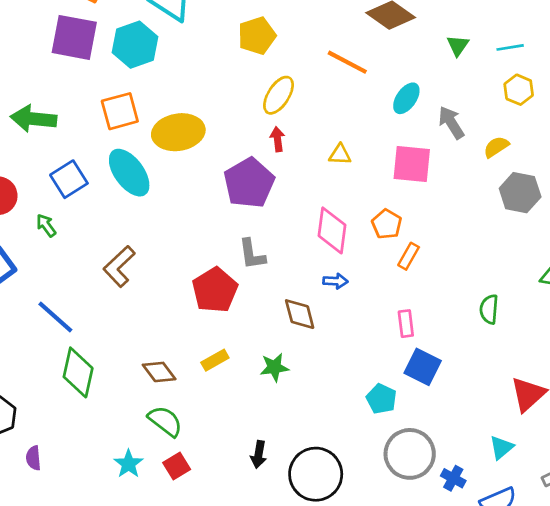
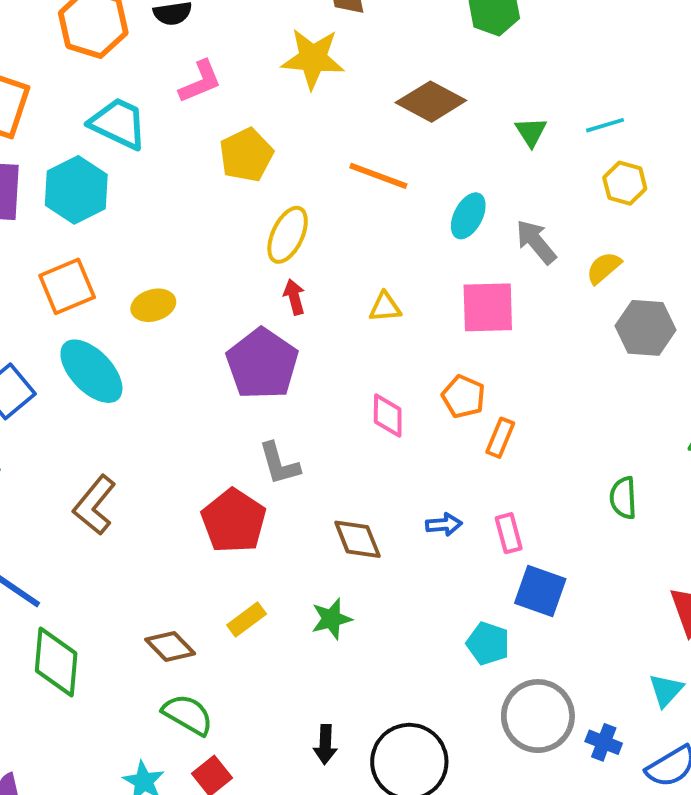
yellow ellipse: (178, 132) -> (153, 305), size x0.6
pink diamond: (332, 230) -> (388, 415), size x0.7
blue arrow: (335, 281) -> (444, 524), moved

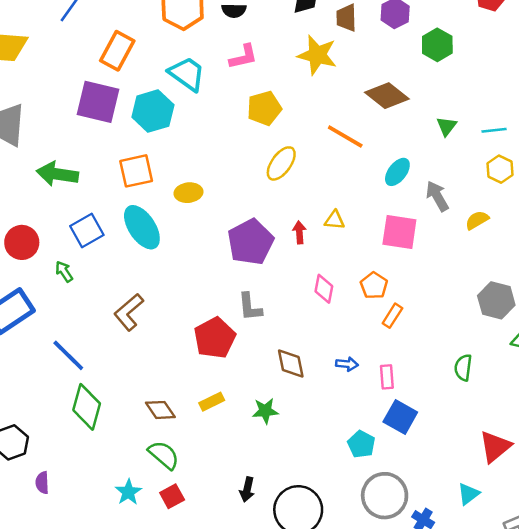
red arrow: (294, 297) -> (299, 232), moved
gray hexagon: (646, 328) -> (496, 300), moved

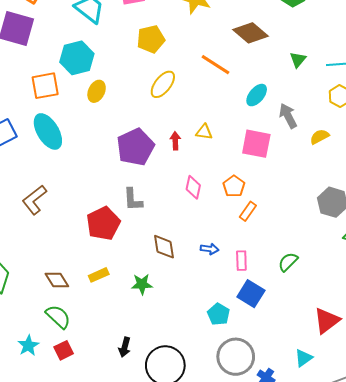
cyan hexagon: (153, 111) -> (77, 58), moved
yellow ellipse: (188, 193) -> (97, 91), moved, turned -60
green semicircle: (463, 368) -> (288, 262), moved, turned 35

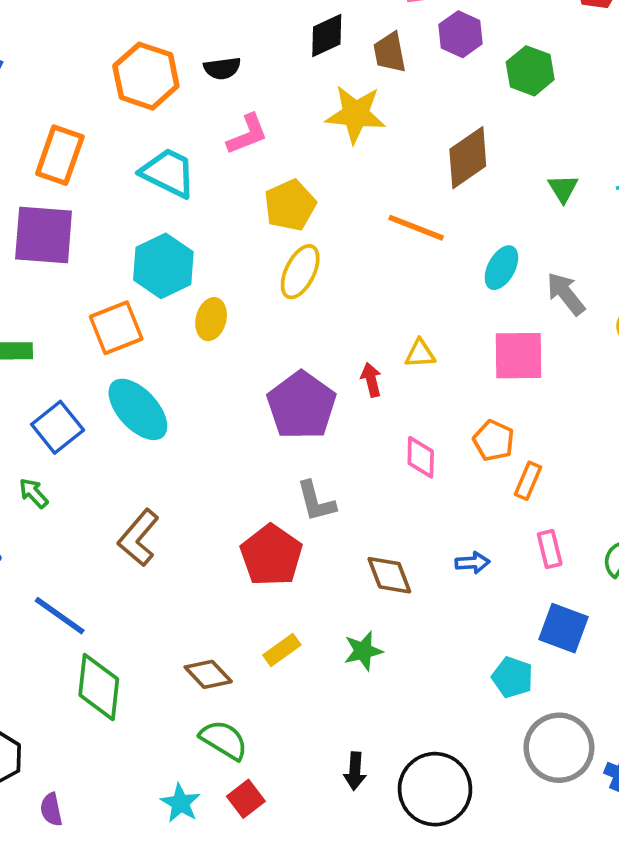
brown diamond: (251, 33) -> (468, 158), turned -64
yellow ellipse: (163, 84) -> (300, 272), moved
pink rectangle: (241, 261) -> (550, 549), moved

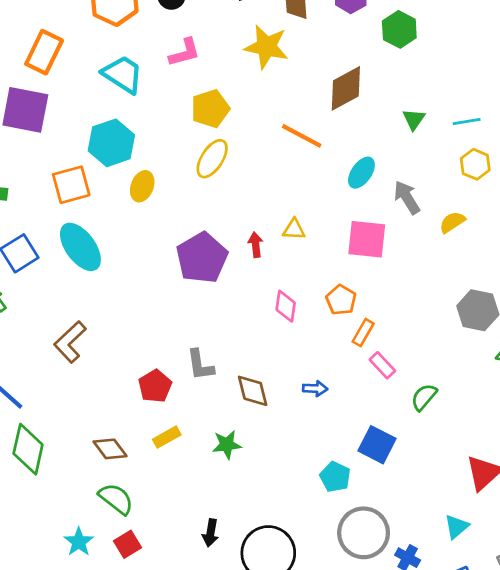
gray L-shape: (316, 501) -> (200, 365), moved
pink rectangle: (550, 549) -> (382, 365), moved, turned -36
red pentagon: (271, 555) -> (155, 386), moved, size x0.7

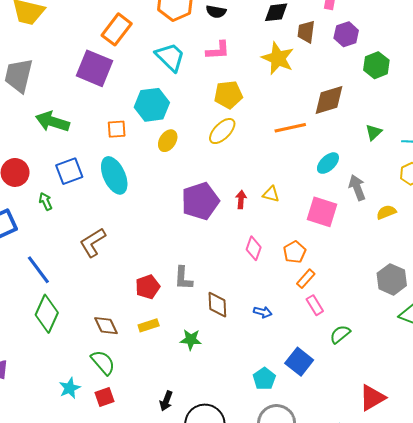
orange line: (302, 136) -> (290, 128), turned -52
orange square: (71, 185) -> (117, 129), size x0.7

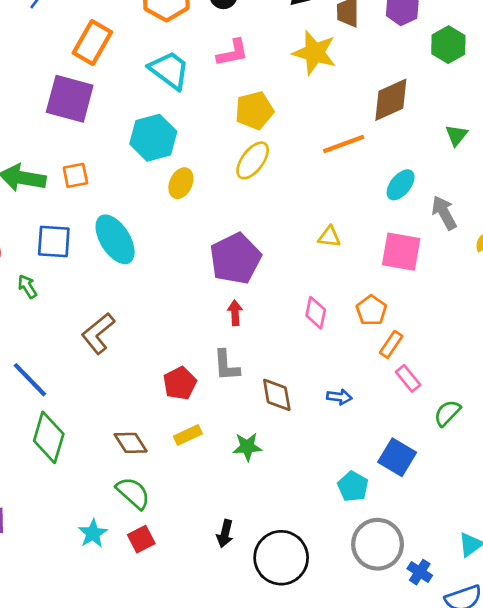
orange square: (117, 129) -> (75, 175), moved
blue square: (69, 171) -> (54, 241), turned 32
red arrow: (241, 200) -> (235, 313), moved

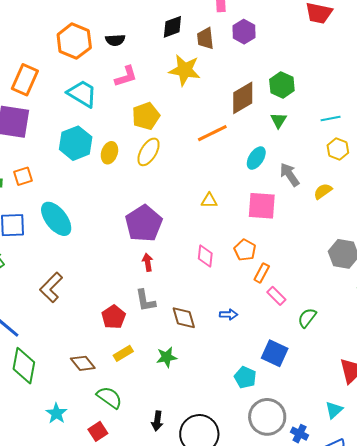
green hexagon: (448, 45) -> (282, 85), moved
green triangle: (456, 135) -> (279, 120), moved
yellow ellipse: (181, 183) -> (109, 153), moved
green semicircle: (133, 493) -> (109, 397), moved
cyan star: (93, 533) -> (56, 413), moved

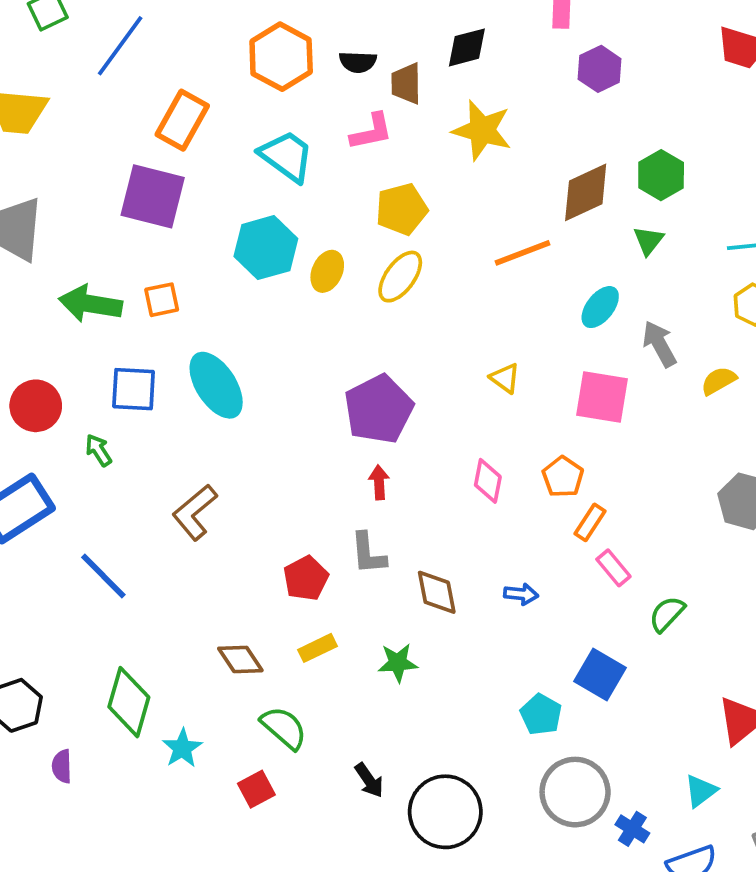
brown trapezoid: (205, 38) -> (406, 84), moved
yellow triangle: (209, 201) -> (505, 378), turned 30
green diamond: (24, 366) -> (129, 702), moved
black arrow: (157, 421) -> (369, 780), turned -48

